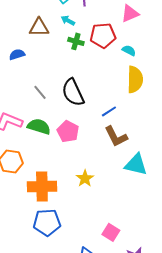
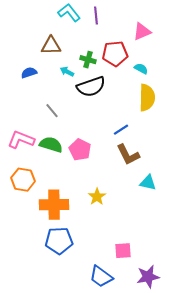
cyan arrow: (68, 20) -> (67, 72), moved
black semicircle: (73, 92) -> (91, 87), moved, turned -84
cyan triangle: (136, 164) -> (148, 183), size x0.7
pink square: (111, 232) -> (123, 251), turned -36

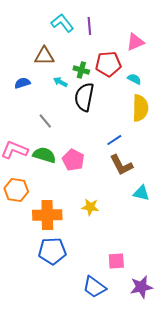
black semicircle: (91, 87) -> (84, 97), turned 120
yellow star: (97, 197) -> (90, 207), turned -30

